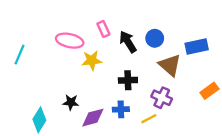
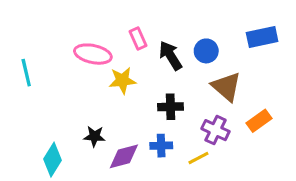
blue rectangle: (197, 46) -> (262, 37), moved
cyan line: (20, 55) -> (26, 73), turned -36
orange rectangle: (209, 91) -> (259, 121), moved

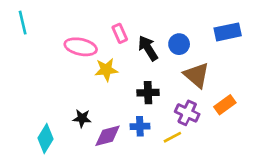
cyan line: (26, 73) -> (23, 23), moved

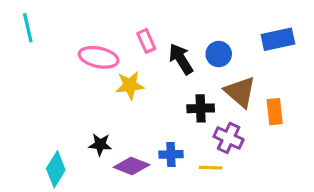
black cross: (148, 93) -> (201, 108), moved
orange rectangle: (225, 105) -> (275, 112), moved, turned -60
purple diamond: (108, 136) -> (131, 166), turned 36
yellow line: (172, 137) -> (210, 168), turned 30

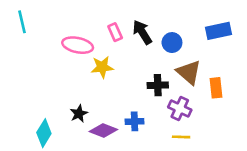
black arrow: (181, 59) -> (142, 32), moved
black star: (100, 145) -> (79, 114), turned -30
yellow line: (210, 168) -> (181, 137), moved

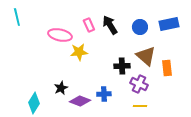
blue circle: (172, 43) -> (140, 27), moved

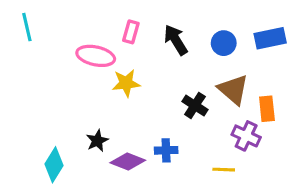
pink rectangle: (89, 25) -> (131, 32), moved, turned 40
black cross: (122, 66) -> (195, 106), turned 35
purple cross: (139, 84) -> (246, 136), moved

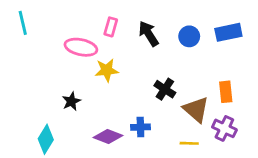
brown triangle: (233, 89) -> (196, 109), moved
purple cross: (246, 136) -> (224, 128), moved
black star: (97, 141) -> (71, 101), moved

